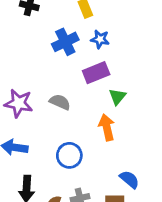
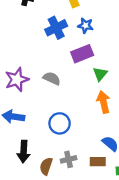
purple star: (19, 103) -> (17, 80), turned -30
orange arrow: (107, 127) -> (103, 102), moved

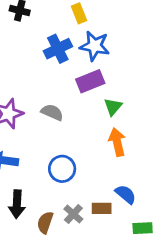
blue star: (85, 26) -> (95, 46), size x1.5
gray cross: (69, 159) -> (73, 214), turned -35
brown rectangle: (98, 162) -> (102, 208), moved

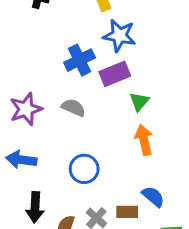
blue cross: (58, 49) -> (80, 60), moved

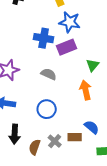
blue cross: (80, 60) -> (44, 38), turned 36
green triangle: (139, 101) -> (93, 65), moved
gray semicircle: (73, 108) -> (49, 74), moved

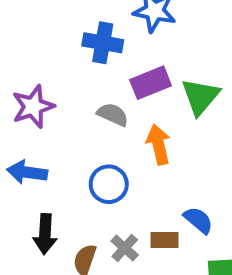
purple rectangle: (67, 47) -> (151, 83), moved
green triangle: (93, 65) -> (200, 97), size x1.5
orange arrow: (86, 90) -> (159, 144), moved

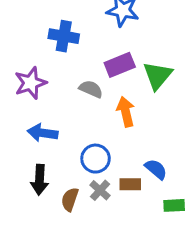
blue cross: (103, 43) -> (64, 36), moved
blue arrow: (27, 172) -> (43, 133), moved
blue circle: (109, 184) -> (96, 159), moved

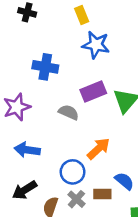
orange arrow: (126, 112) -> (98, 149), moved, turned 60
black arrow: (40, 180) -> (25, 190), turned 55

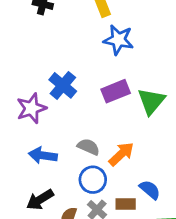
blue cross: (45, 67) -> (63, 85), moved, turned 30
gray semicircle: (69, 112) -> (88, 147), moved

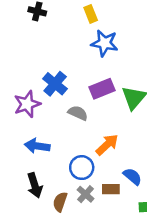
gray semicircle: (88, 147) -> (78, 113), moved
black arrow: (40, 200) -> (35, 185), turned -75

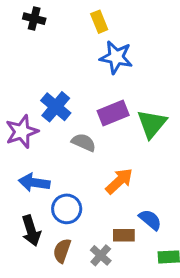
blue circle: (82, 168) -> (67, 209), moved
gray cross: (85, 194) -> (101, 255), moved

